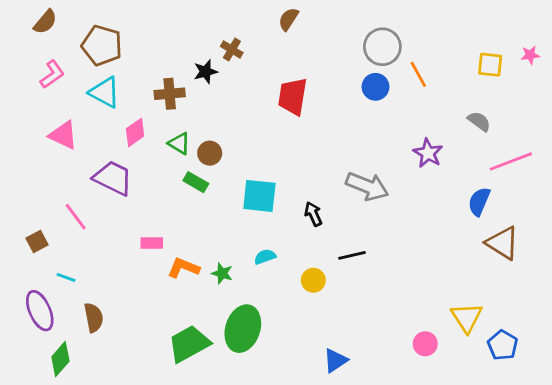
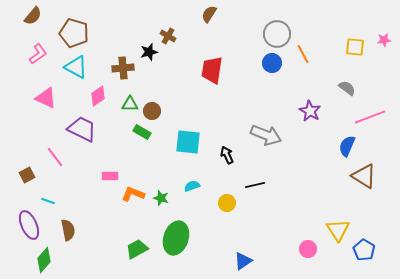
green triangle: (179, 143) -> (130, 104), turned -30
green trapezoid: (189, 344) -> (137, 249), size x0.7

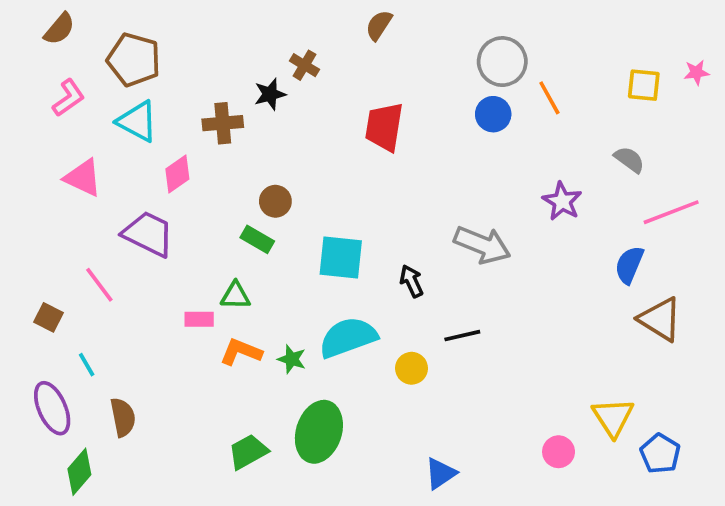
green triangle: (130, 104) -> (235, 296), moved
brown square: (27, 175) -> (49, 317), turned -35
cyan semicircle: (192, 186) -> (348, 337), size x2.0
cyan line: (48, 201) -> (87, 365), turned 40

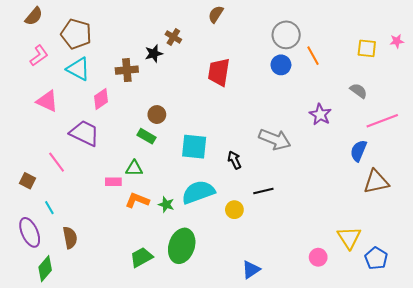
brown triangle: (660, 319) -> (376, 182), turned -44

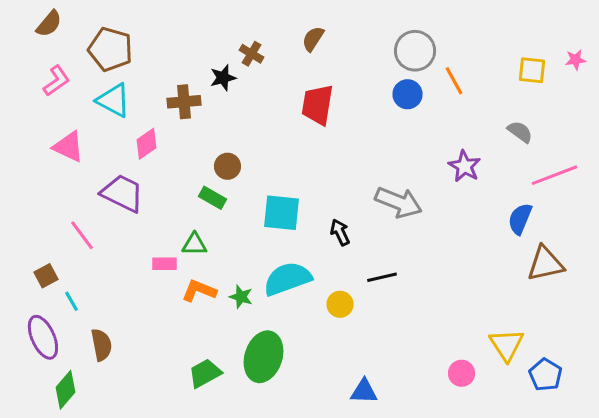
brown semicircle: (216, 14) -> (313, 39), moved
brown square: (28, 181) -> (46, 276), moved, turned 35
blue triangle: (251, 270) -> (364, 391), turned 36

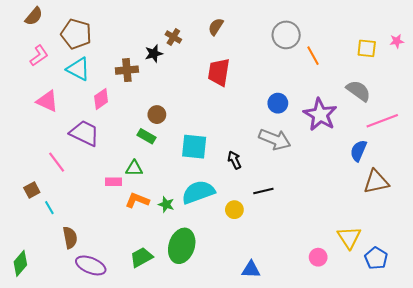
blue circle: (408, 94) -> (278, 103), moved
gray semicircle: (520, 132) -> (358, 91), size x1.4
purple star: (465, 166) -> (320, 115), size x1.5
purple ellipse: (43, 337) -> (91, 265), moved, turned -44
green diamond: (65, 390) -> (20, 263), moved

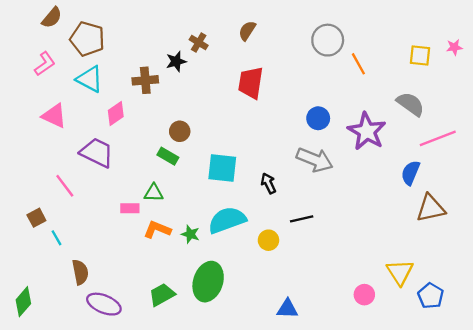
brown semicircle: (34, 16) -> (52, 18), moved

